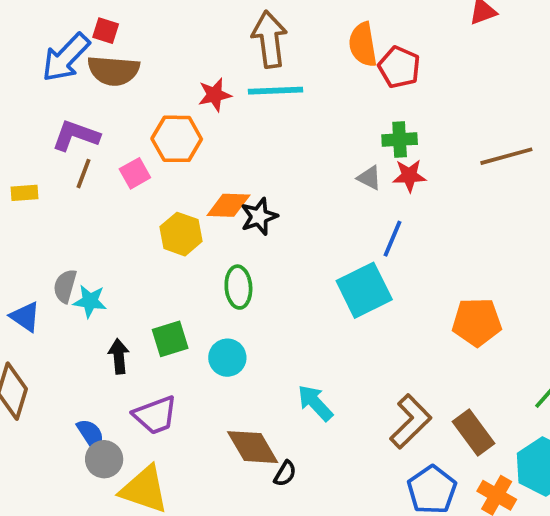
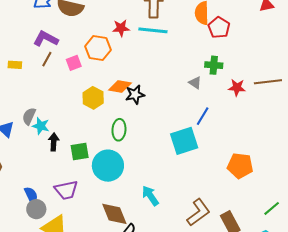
red star: (409, 176) -> (237, 88), moved
black arrow: (119, 356) -> (54, 142), moved
cyan circle: (227, 358) -> (108, 166), size x1.6

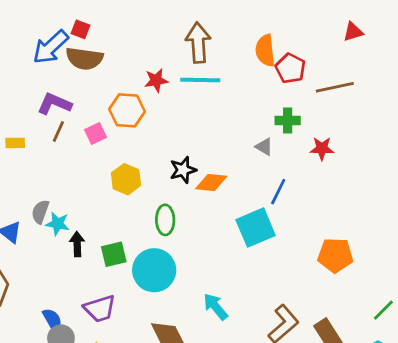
brown line: (268, 82) -> (335, 87), moved
orange diamond: (120, 86) -> (211, 182), moved

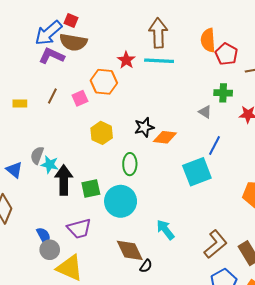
red star: (156, 80) -> (126, 60), turned -30
purple L-shape: (54, 104) -> (52, 56), moved
black arrow: (77, 244) -> (64, 180), size x1.6

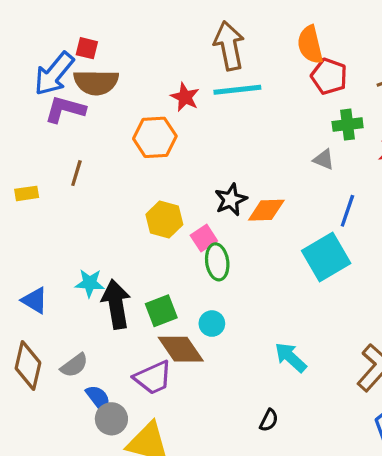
red pentagon: (226, 54) -> (329, 76), moved
pink square: (80, 98) -> (204, 238), moved
gray semicircle: (37, 155) -> (74, 365), moved, turned -138
cyan circle: (121, 201) -> (212, 324), size x0.5
brown diamond: (130, 250) -> (181, 349), moved

